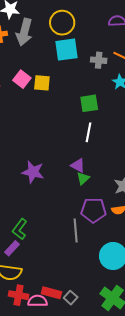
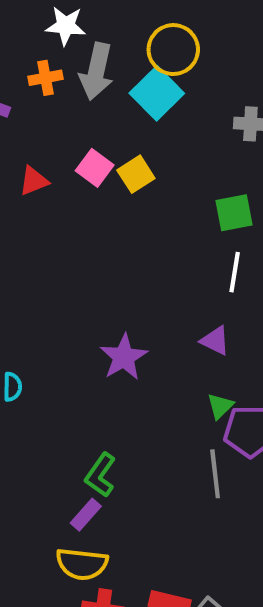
cyan square: (67, 50) -> (157, 93), moved, turned -35
yellow square: (42, 83) -> (136, 174), turned -36
purple star: (33, 172) -> (124, 357), turned 30
green triangle: (83, 178) -> (220, 406), moved

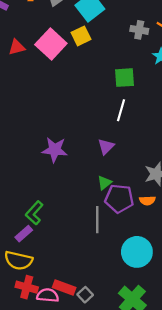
pink square: (95, 168) -> (51, 44), size x1.5
yellow square: (136, 174) -> (81, 36), moved
purple triangle: (215, 341) -> (106, 147), turned 42
purple star: (124, 357) -> (55, 150), turned 30

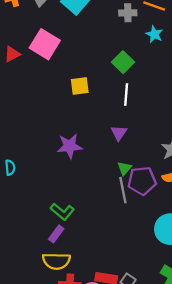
yellow square: (81, 36) -> (80, 86), moved, turned 30
green square: (124, 78) -> (123, 62), turned -30
green L-shape: (34, 213) -> (62, 212), turned -80
gray line: (97, 220) -> (123, 190), moved

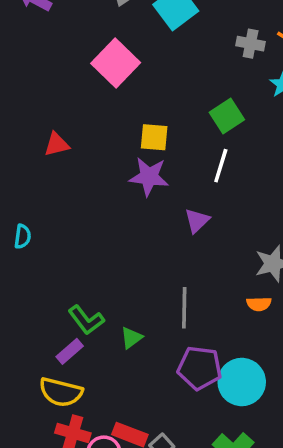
red triangle: (12, 54) -> (57, 144), moved
purple star: (70, 146) -> (149, 177), moved
green triangle: (125, 168) -> (131, 338), moved
purple pentagon: (142, 181) -> (200, 368), moved

